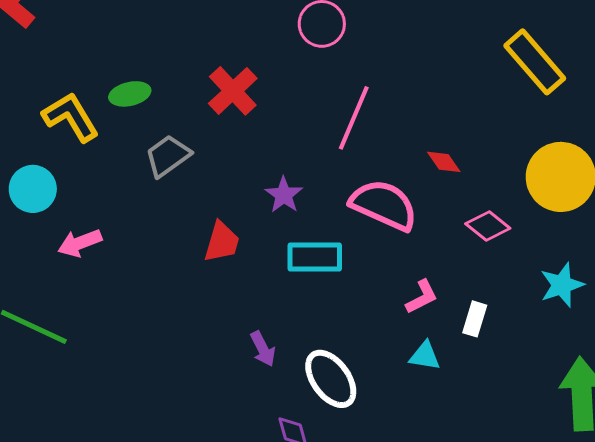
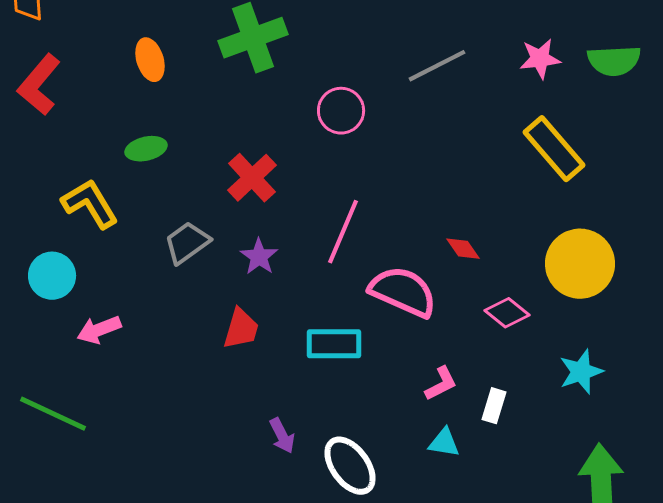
green ellipse: (130, 94) -> (146, 149), moved
pink line: (354, 118) -> (343, 232), moved
purple star: (284, 195) -> (259, 257), moved

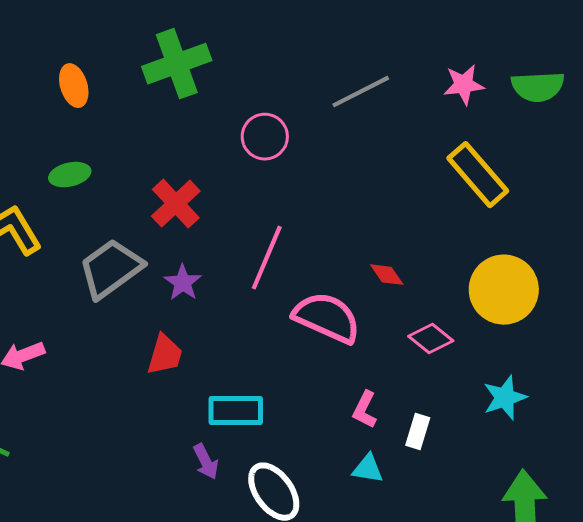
gray trapezoid: (187, 243) -> (111, 269), size x1.4
cyan rectangle: (334, 344) -> (236, 411), moved
pink L-shape: (441, 384) -> (365, 410), turned 144

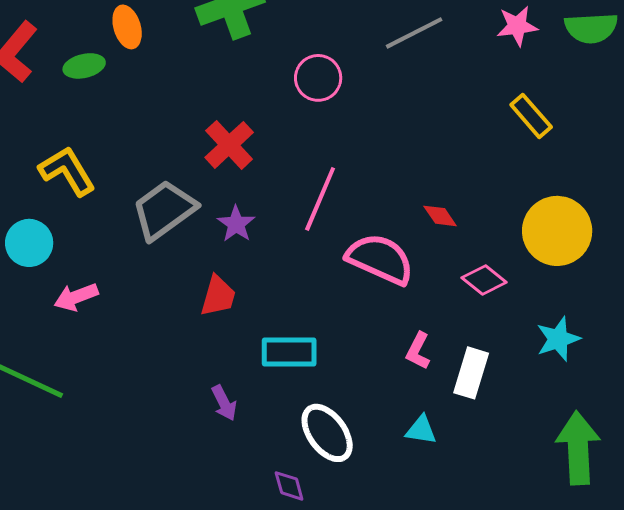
green ellipse: (70, 175) -> (84, 66), moved
yellow rectangle: (478, 175) -> (531, 116), size x0.7
white rectangle: (418, 432) -> (471, 373), size x1.4
purple arrow: (206, 462) -> (224, 403), moved
cyan triangle: (368, 469) -> (421, 430), moved

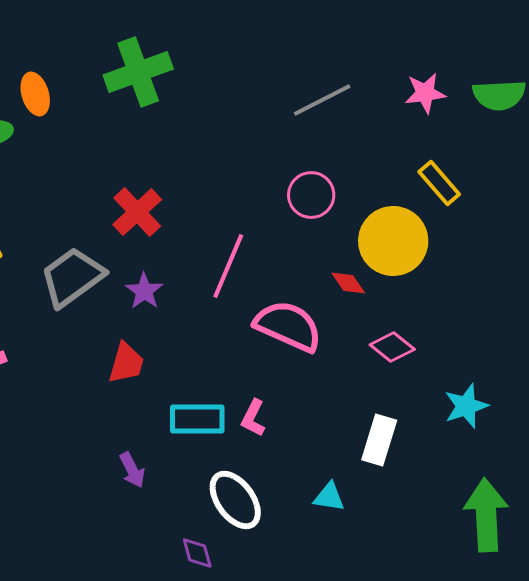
pink circle: (318, 78) -> (311, 195), moved
yellow circle: (557, 231) -> (393, 241), moved
pink L-shape: (418, 351) -> (253, 418), moved

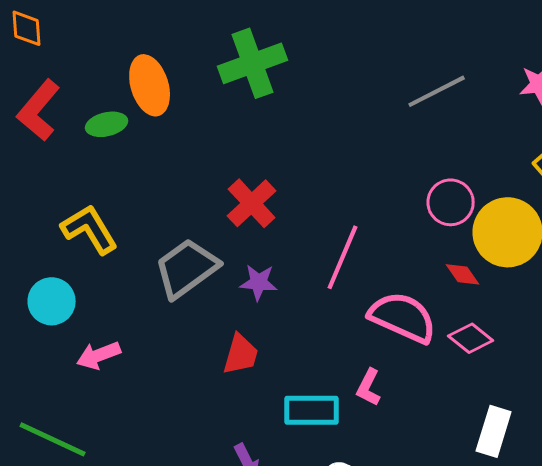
orange ellipse: (35, 94) -> (150, 85), size x1.4
pink circle: (311, 195) -> (451, 202), moved
purple star: (144, 291) -> (259, 282), turned -30
pink diamond: (392, 347) -> (471, 338), moved
pink L-shape: (253, 418) -> (369, 387), moved

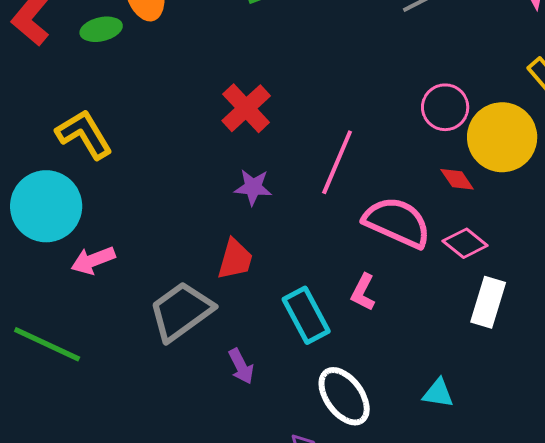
gray trapezoid: (187, 268) -> (181, 311), moved
cyan circle: (52, 301) -> (46, 206), size x1.5
cyan rectangle: (312, 410) -> (306, 315), turned 62
white rectangle: (494, 431) -> (488, 302), moved

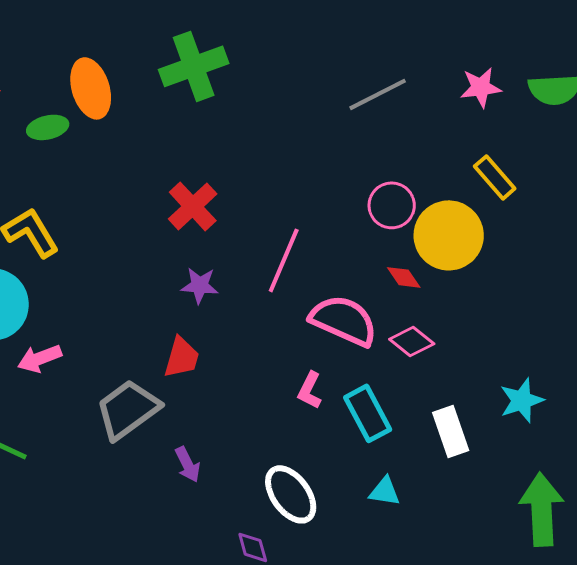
white rectangle: (488, 302) -> (451, 431), moved, turned -36
cyan rectangle: (306, 315) -> (368, 413), moved

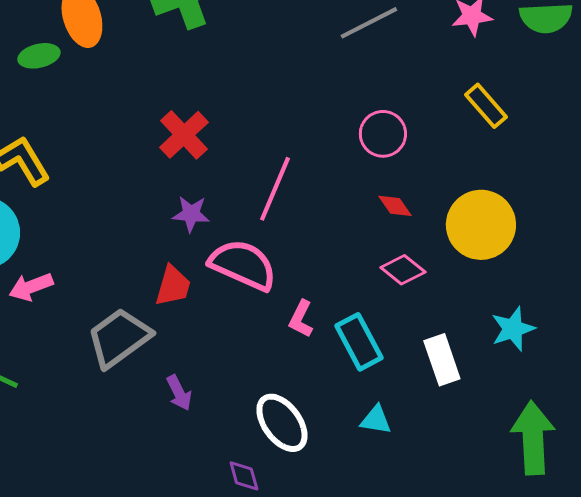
yellow circle: (449, 235) -> (481, 225), moved
pink semicircle: (344, 320) -> (243, 265), moved

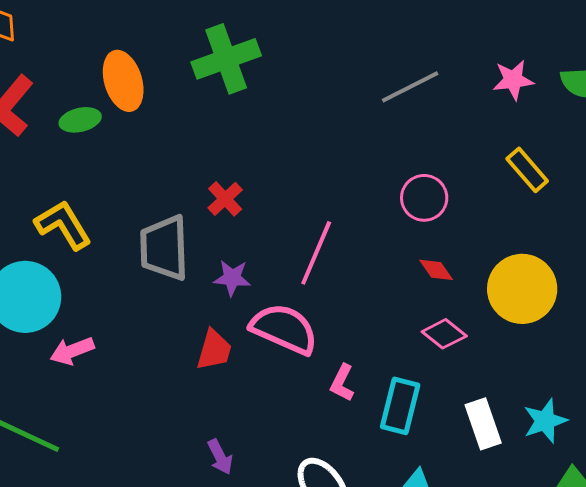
red cross: (184, 135) -> (225, 199), size x0.7
cyan star: (513, 329) -> (545, 421), moved
gray trapezoid: (119, 338) -> (164, 248), moved, turned -56
cyan rectangle: (359, 342) -> (400, 406), turned 42

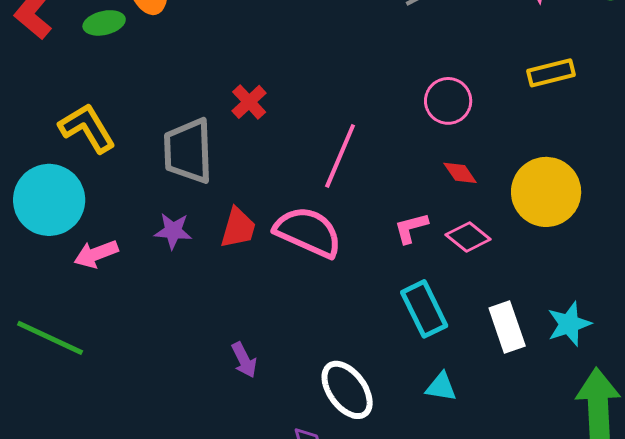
yellow rectangle: (527, 170) -> (551, 73), turned -63
purple star: (232, 278) -> (173, 231), moved
red trapezoid: (214, 350) -> (238, 228), moved
pink L-shape: (342, 383) -> (411, 228), moved, turned 48
cyan rectangle: (400, 406) -> (424, 309), turned -40

